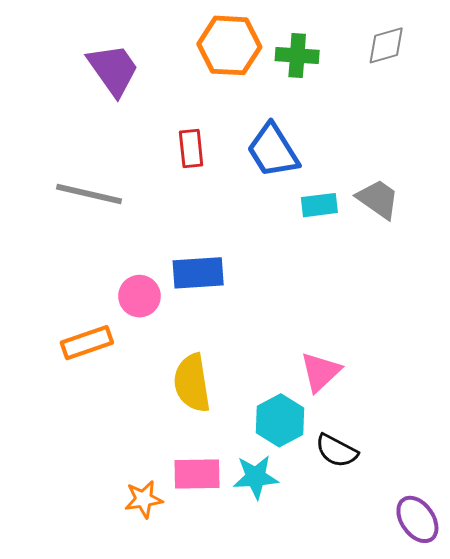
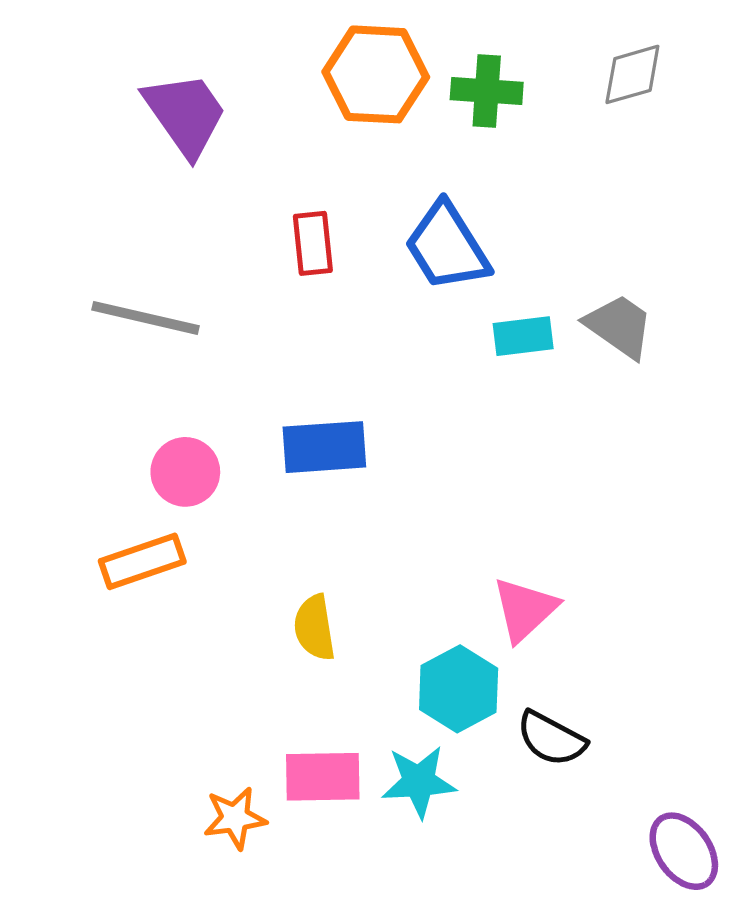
pink circle: (139, 296) -> (185, 472), moved
yellow semicircle: (192, 383) -> (314, 628), size x0.7

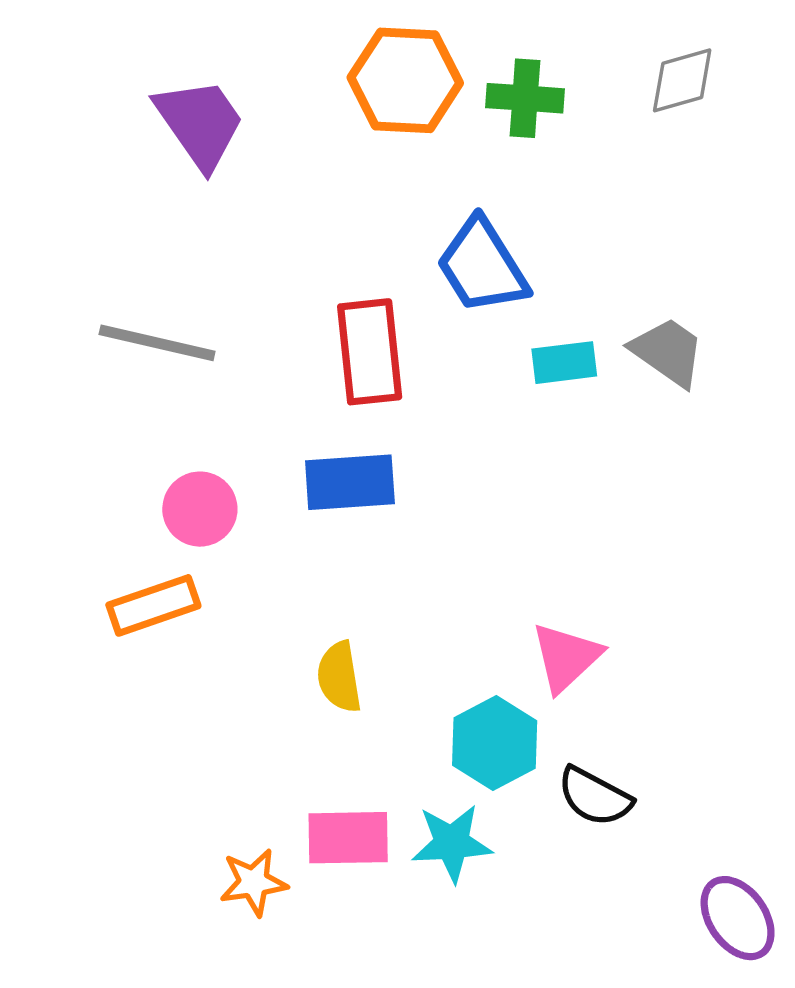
red rectangle: (313, 243) -> (370, 352), moved, size x1.5

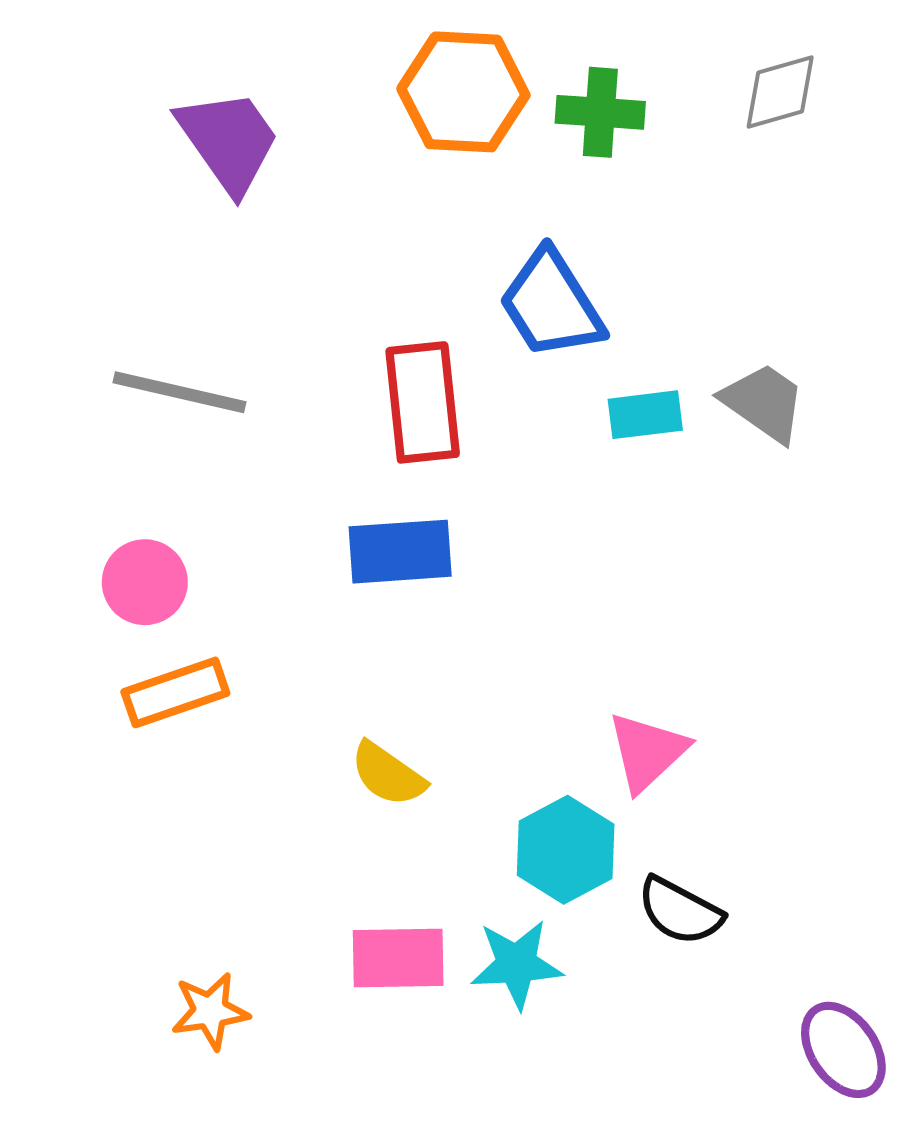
pink circle: (200, 509) -> (145, 582), moved
yellow semicircle: (339, 677) -> (388, 774), turned -46
orange star: (253, 882) -> (210, 1011), moved

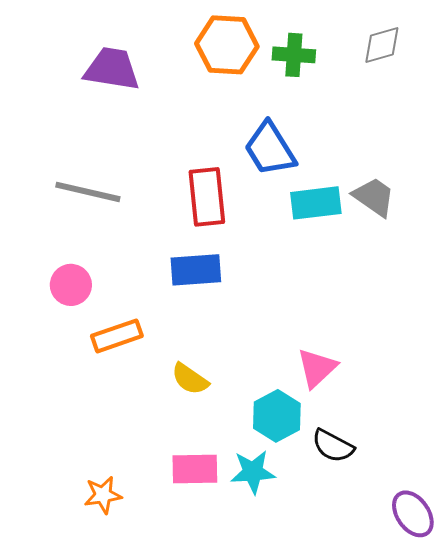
purple trapezoid: (229, 141) -> (112, 69), turned -46
cyan rectangle: (645, 415) -> (316, 203), size x1.4
orange rectangle: (175, 692) -> (117, 336), moved

